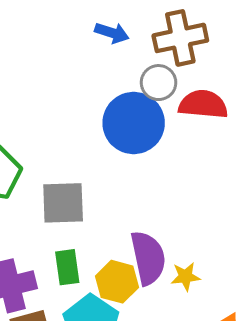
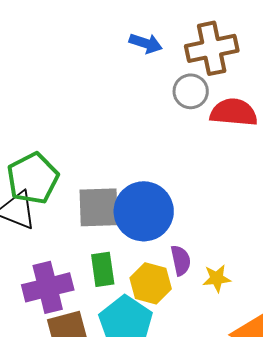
blue circle: (134, 123) -> (144, 211), moved
purple semicircle: (148, 258) -> (181, 260), size x0.6

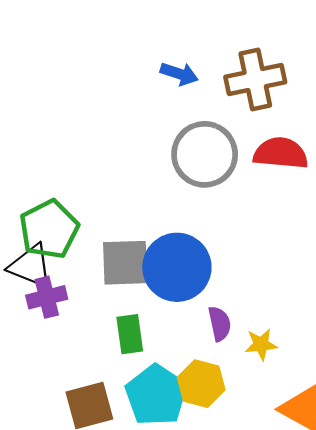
gray circle: (191, 91) -> (205, 154), moved, size x1.6
yellow hexagon: (151, 283) -> (201, 384), moved
purple cross: (48, 287) -> (47, 297), moved, size x0.7

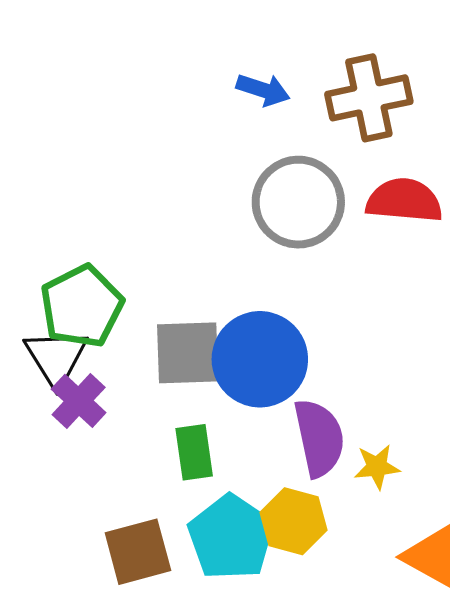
black triangle: (31, 266) -> (56, 358), turned 36
purple cross: (47, 297) -> (79, 401), turned -33
purple semicircle: (220, 324) -> (319, 438), size x1.6

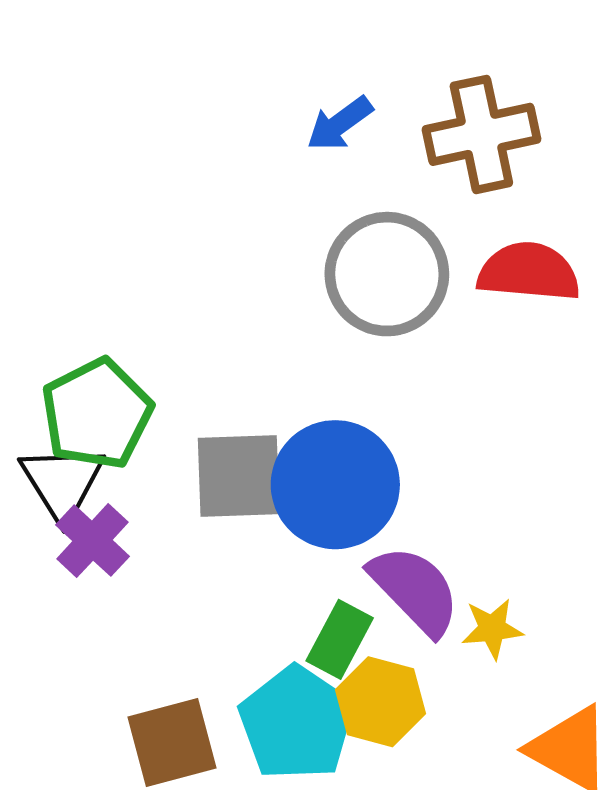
blue arrow: (263, 90) -> (340, 124), turned 126
purple semicircle: (319, 438) -> (415, 590), turned -32
green rectangle: (194, 452) -> (340, 639), moved, turned 36

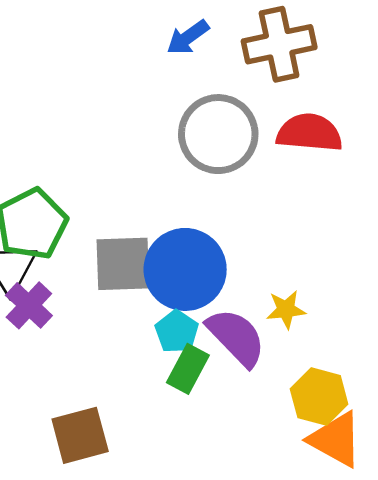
yellow star: (492, 629) -> (286, 310), moved
yellow hexagon: (380, 702) -> (319, 397), moved
cyan pentagon: (297, 723) -> (177, 332), moved, size x0.6

